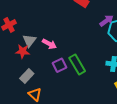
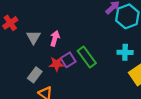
pink arrow: (49, 44) -> (55, 38), turned -96
red star: (23, 51) -> (57, 64), moved

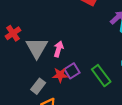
gray triangle: (34, 37) -> (37, 48), size x1.5
green rectangle: (87, 57) -> (101, 76), moved

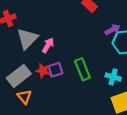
green rectangle: (101, 76) -> (82, 69), moved
gray rectangle: (38, 86) -> (19, 76), size x1.5

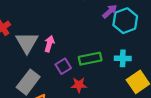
green rectangle: (82, 69) -> (90, 59), turned -65
red star: (43, 71) -> (79, 85), moved

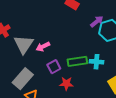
pink arrow: (49, 44) -> (43, 47), turned -136
cyan cross: (123, 58) -> (97, 62), moved

